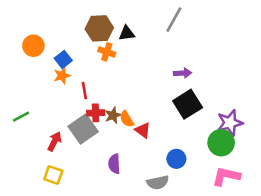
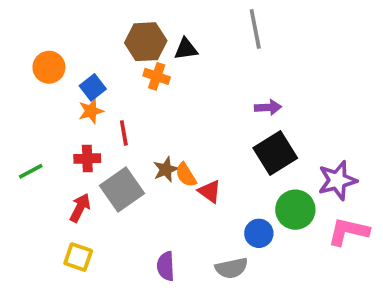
gray line: (174, 20) -> (255, 29), turned -40
red cross: (96, 113) -> (87, 158), moved
green circle: (221, 143) -> (295, 210), moved
purple semicircle: (114, 164) -> (166, 266), moved
pink L-shape: (226, 176) -> (348, 232), moved

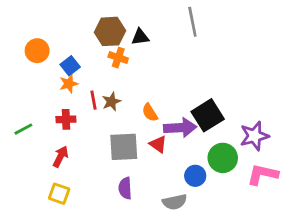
purple arrow: (268, 107) -> (180, 128), moved, size x1.6
brown star: (166, 169) -> (111, 102), moved
orange semicircle: (186, 175) -> (150, 113), moved
gray square: (122, 190) -> (124, 147), moved, turned 32
purple semicircle: (166, 266) -> (125, 188), moved

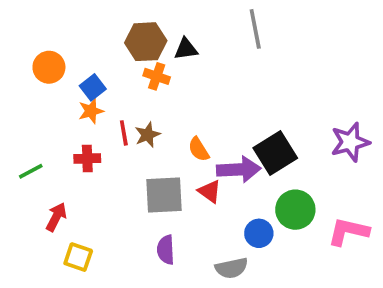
purple star: (254, 136) -> (350, 142), moved
red arrow: (60, 157) -> (56, 217), moved

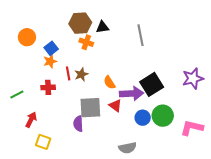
gray line: (255, 29) -> (141, 35), moved
blue circle: (259, 233) -> (143, 118), moved
purple semicircle: (166, 250) -> (78, 124), moved

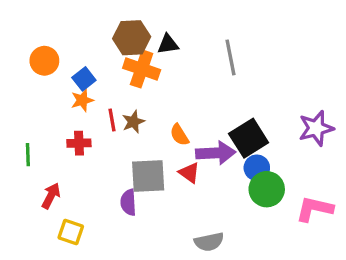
orange cross: (86, 42) -> (142, 69), size x1.5
green line: (17, 95) -> (28, 155), turned -64
blue circle: (143, 118) -> (257, 168), moved

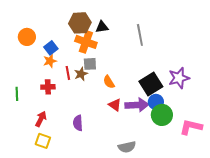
purple star: (316, 128) -> (179, 78), moved
purple arrow: (216, 153) -> (137, 105), moved
gray square: (148, 176) -> (90, 64), moved, size x0.6
red arrow: (51, 196) -> (41, 119), moved

